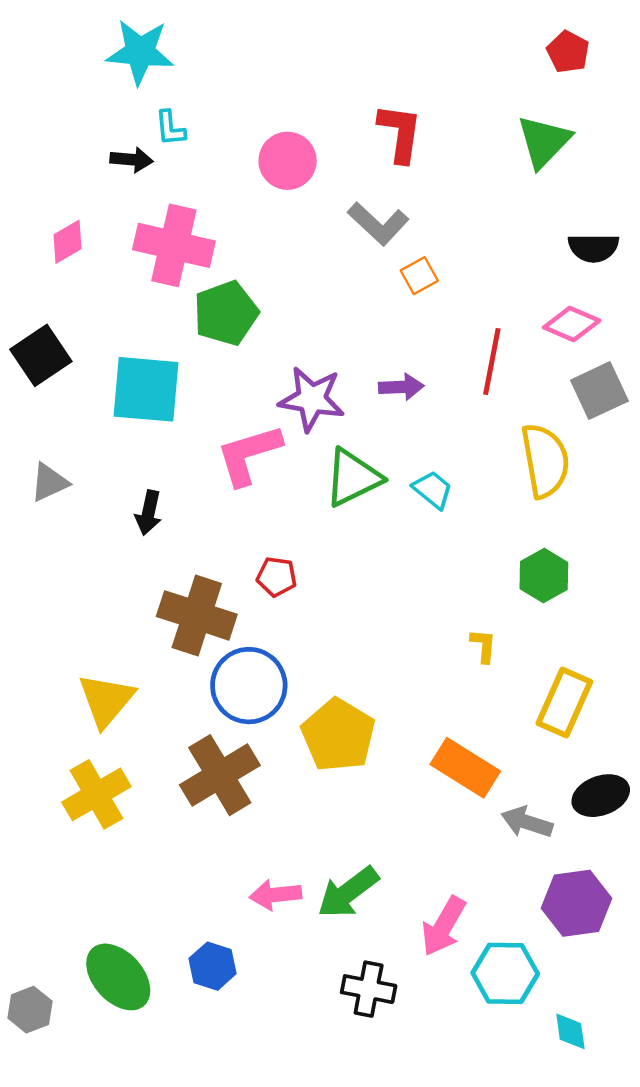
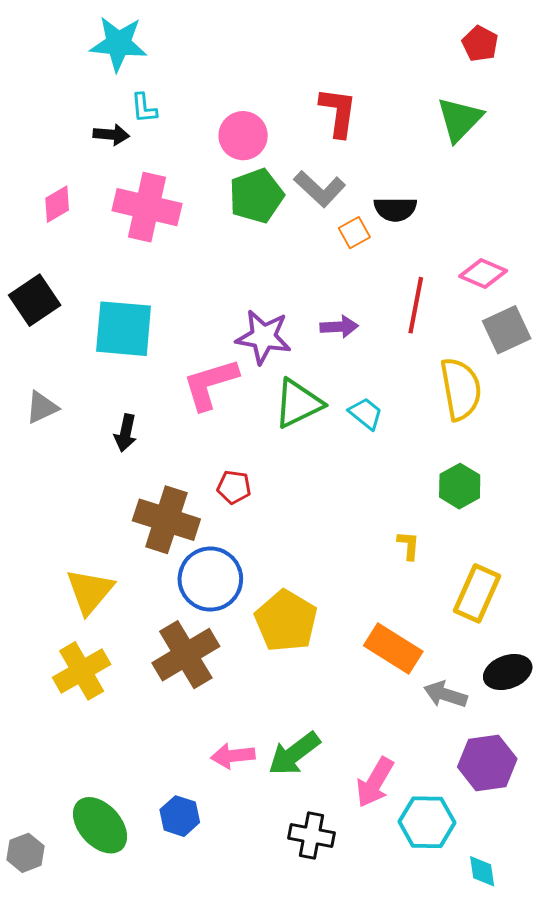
black semicircle: (593, 248) -> (395, 209), moved
green pentagon: (226, 313) -> (256, 196), moved

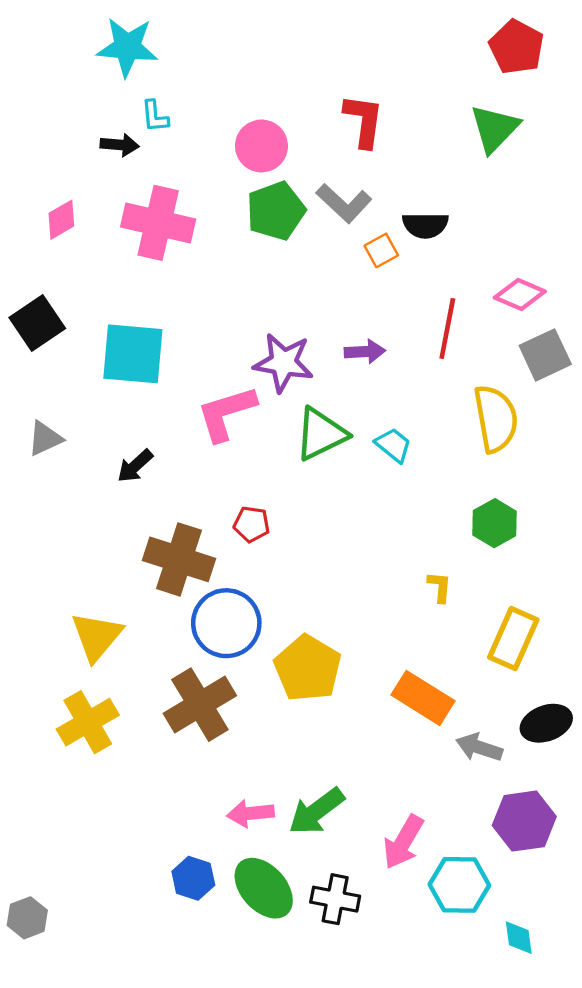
red pentagon: (480, 44) -> (517, 47), size x1.4
black arrow: (126, 433) -> (135, 466), turned 36
green ellipse: (100, 825) -> (264, 888), moved

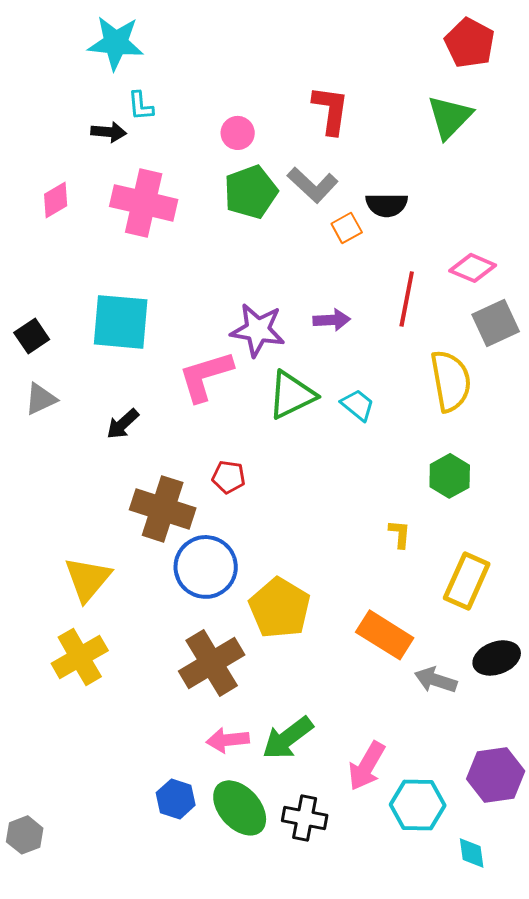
pink circle: (261, 146) -> (238, 133), size x0.7
black square: (37, 323) -> (32, 336), moved, size x0.7
brown cross: (200, 705) -> (212, 663), moved
purple hexagon: (524, 821) -> (496, 775), moved

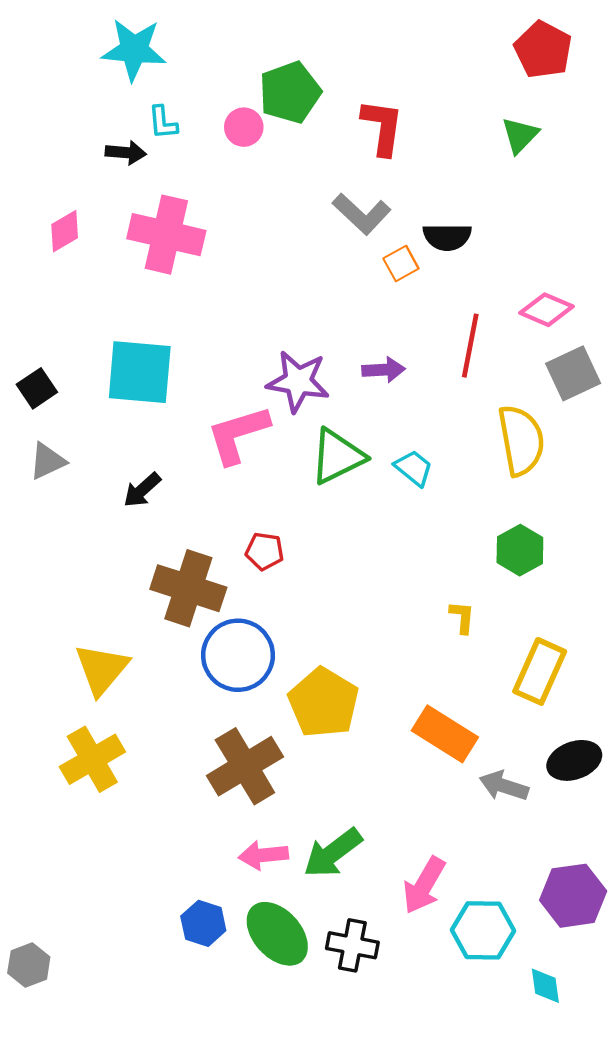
green triangle: (450, 117) -> (520, 135), size x0.7
pink circle: (238, 133) -> (244, 127), moved
green pentagon: (251, 192) -> (290, 92), moved

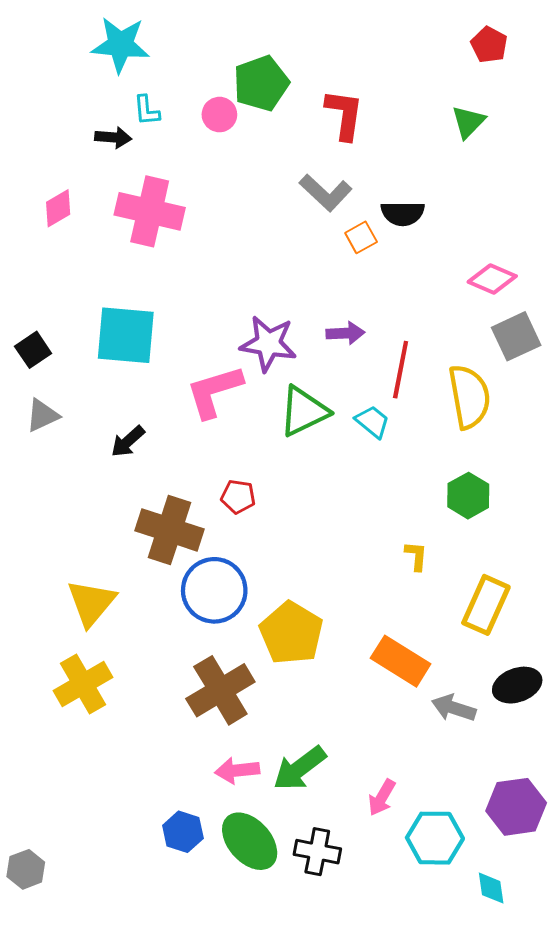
red pentagon: (543, 50) -> (489, 45), size x0.7
red line: (470, 346) -> (401, 370), moved
pink arrow: (424, 885) -> (382, 797), size x0.7

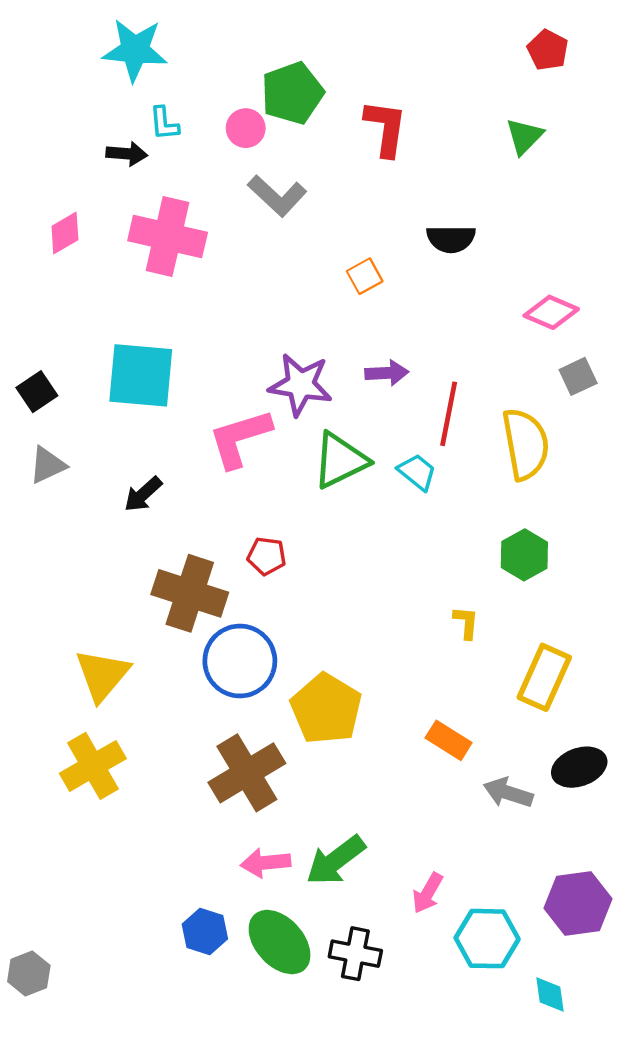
gray L-shape: (326, 193) -> (277, 196), moved
orange square: (361, 237) -> (365, 276), moved
gray square: (516, 336) -> (578, 376), size x0.7
orange rectangle: (401, 661) -> (449, 740), size x0.7

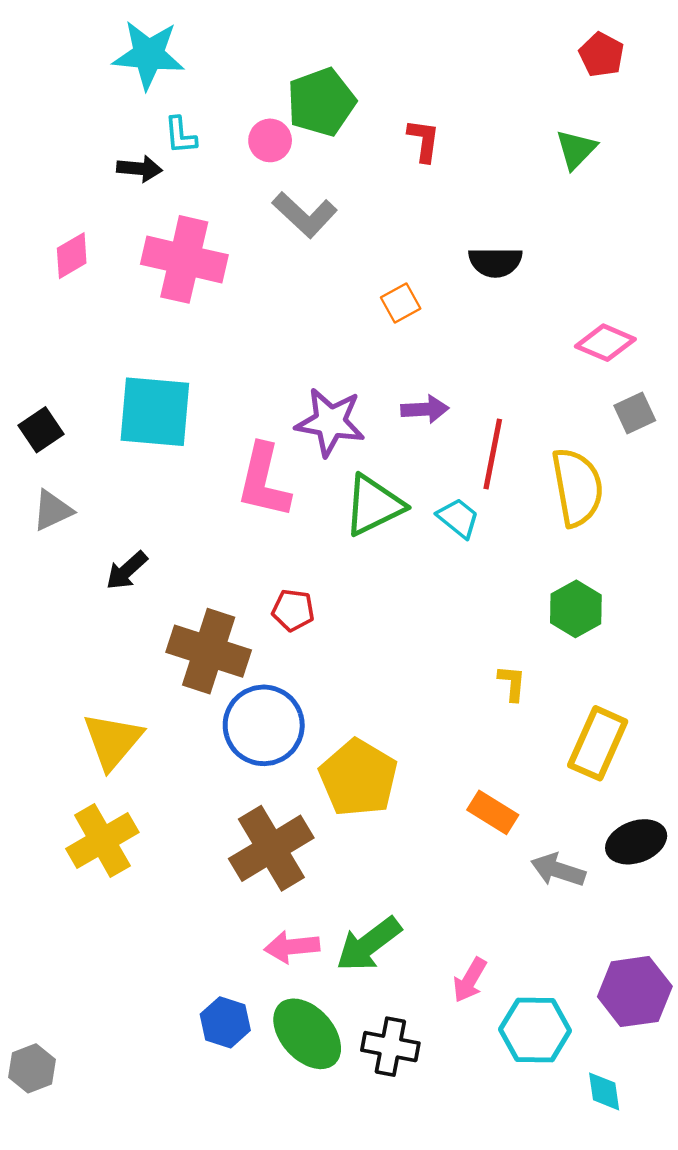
red L-shape: (386, 128) -> (424, 140), size x0.7
pink L-shape: (240, 438) -> (264, 481), turned -60
black arrow: (143, 494) -> (127, 570), moved

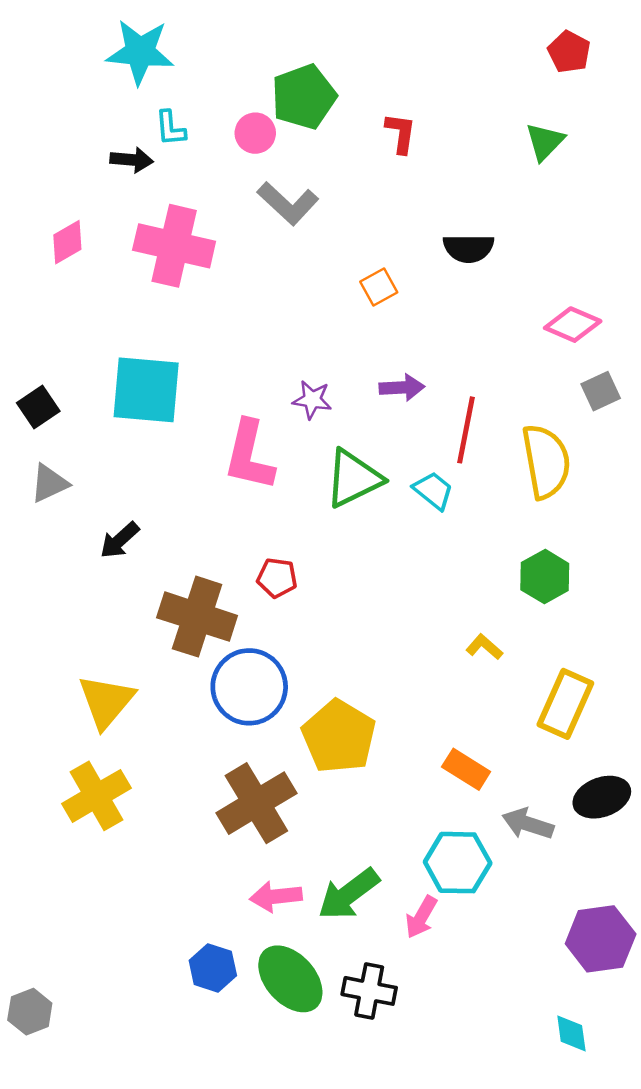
purple star: (330, 422) -> (312, 400), size x0.6
yellow L-shape: (512, 683) -> (484, 647), turned -54
pink arrow: (470, 980) -> (421, 917), moved
cyan hexagon: (535, 1030) -> (458, 863), moved

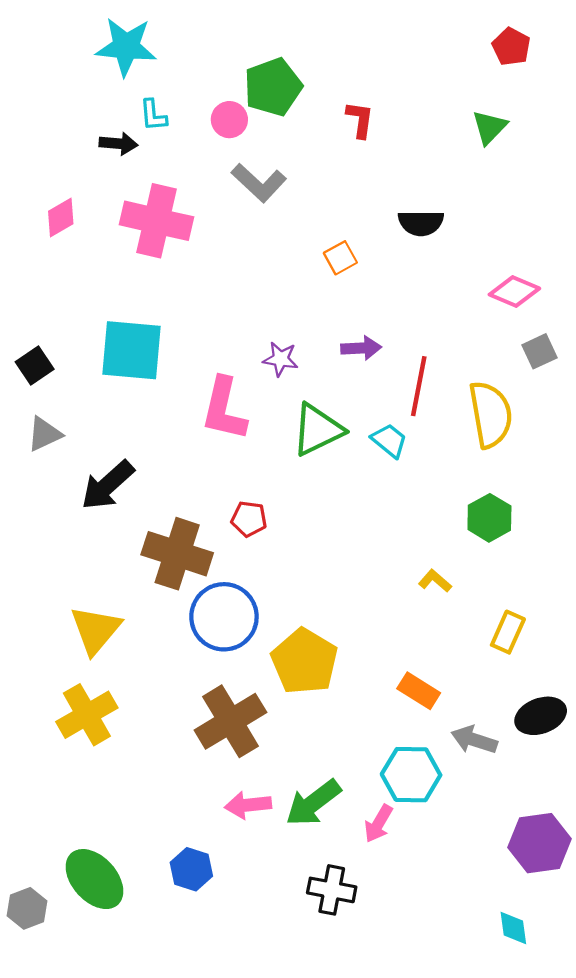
black arrow: (120, 540) -> (108, 485), size x1.5
yellow rectangle: (565, 704) -> (508, 632), size x0.7
green ellipse: (290, 979) -> (94, 879), moved

